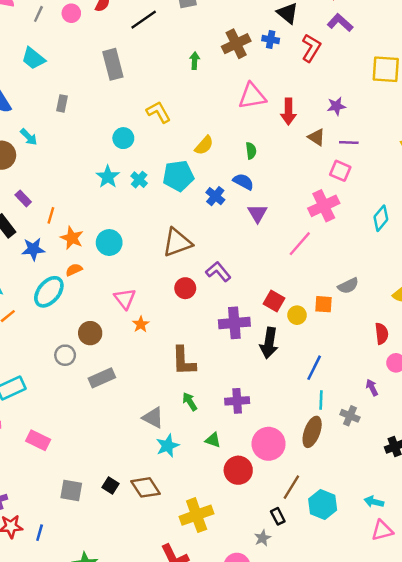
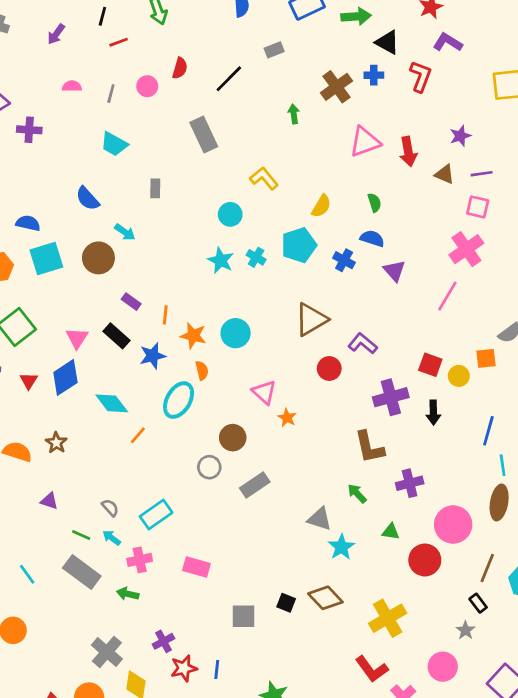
orange semicircle: (74, 270) -> (202, 370), turned 112
black arrow: (269, 343) -> (433, 413), size x0.7
brown L-shape: (184, 361) -> (369, 447), moved

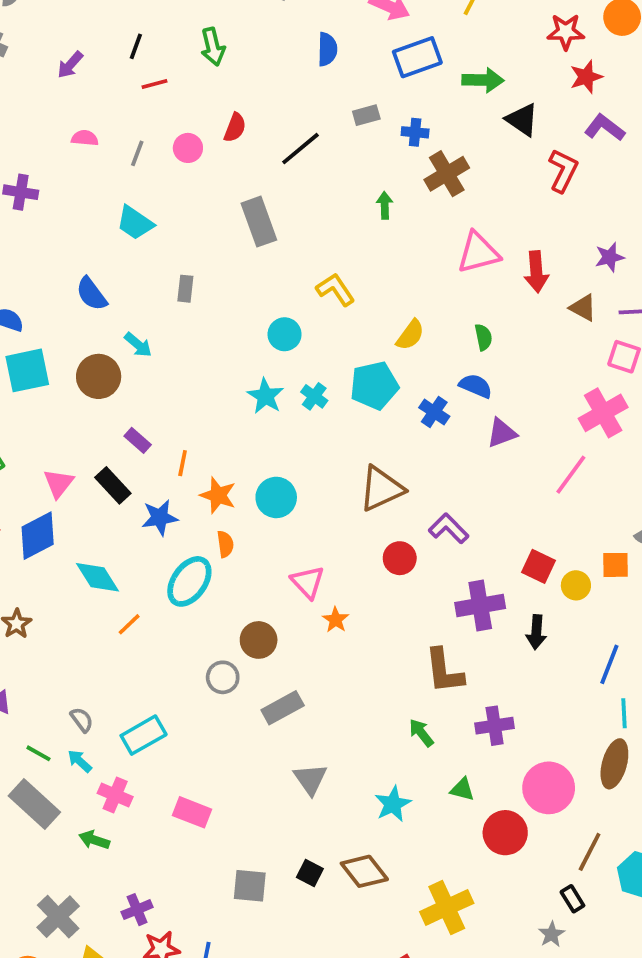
blue cross: (374, 75) -> (415, 132), moved
purple triangle: (394, 271) -> (502, 433), turned 45
gray triangle: (320, 519) -> (310, 779), moved, turned 32
pink cross: (140, 560) -> (115, 795), turned 30

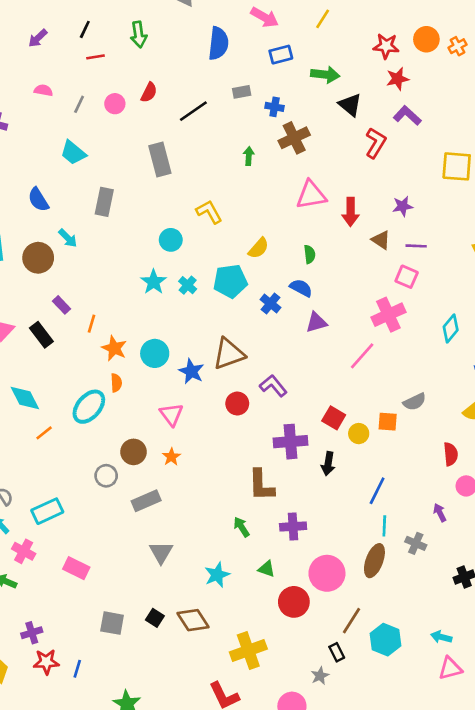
blue semicircle: (327, 49) -> (218, 43), size x1.4
blue rectangle: (417, 57) -> (281, 55), size x0.7
gray rectangle: (185, 289) -> (104, 202), size x1.5
blue star: (160, 518) -> (191, 371), moved, turned 30
orange star: (336, 620) -> (171, 457), moved

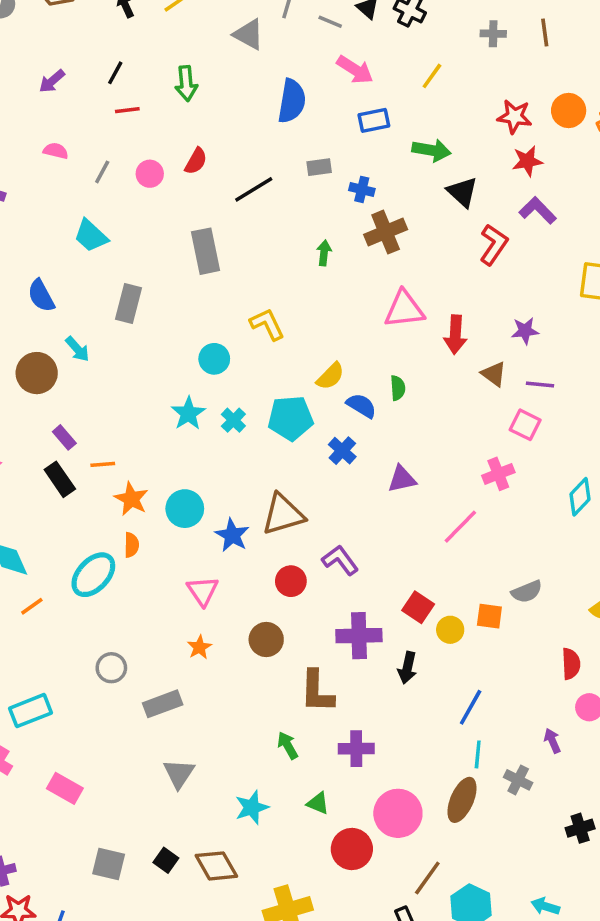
blue semicircle: (301, 288) -> (361, 406), moved
pink cross: (388, 315) -> (498, 474), size x0.7
orange line: (91, 324) -> (103, 464), turned 66
black rectangle: (41, 335) -> (60, 479), moved
brown circle: (134, 452) -> (266, 639), moved

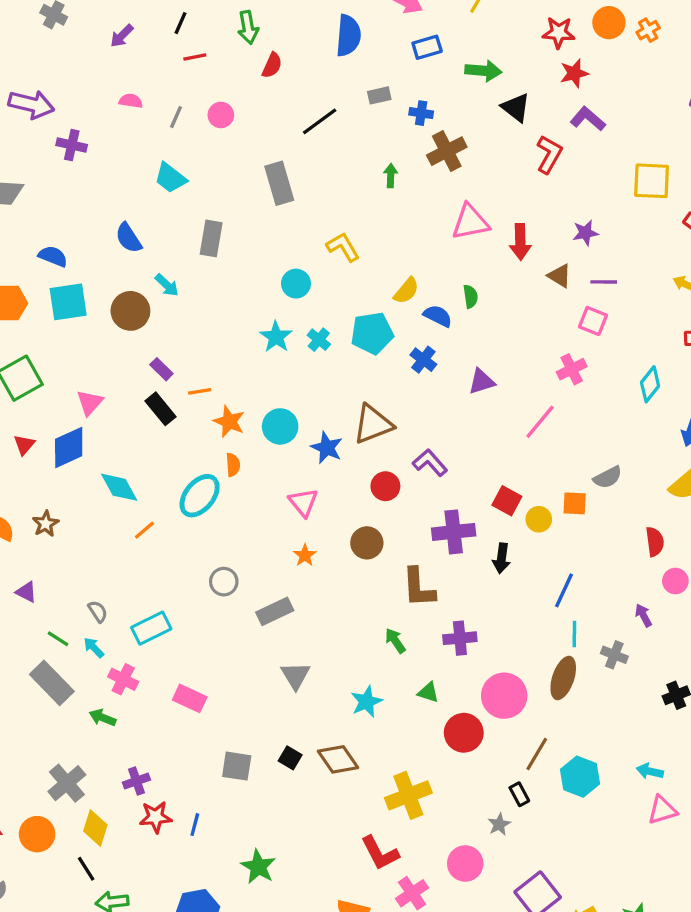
red semicircle: (196, 161) -> (272, 65), moved

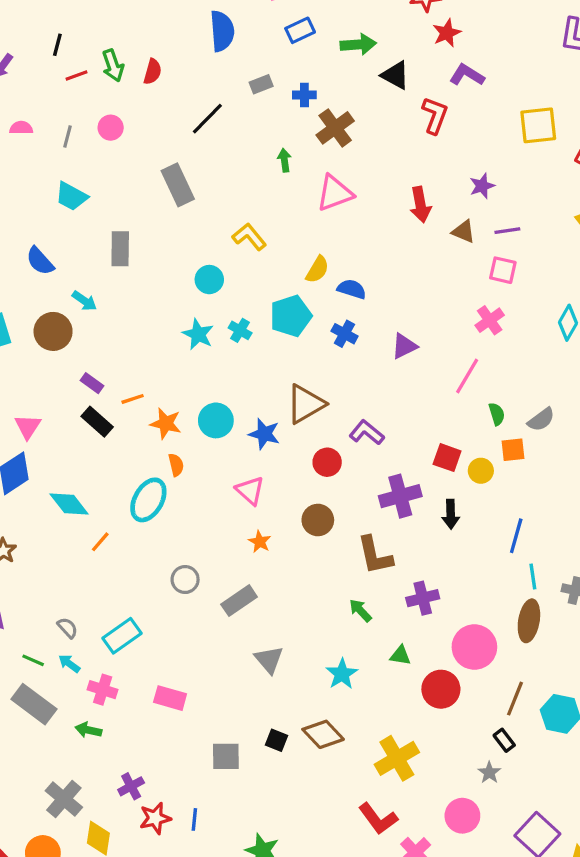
green arrow: (248, 27) -> (113, 66), moved
pink triangle: (470, 222) -> (335, 193), moved
green semicircle: (470, 297) -> (497, 414), moved

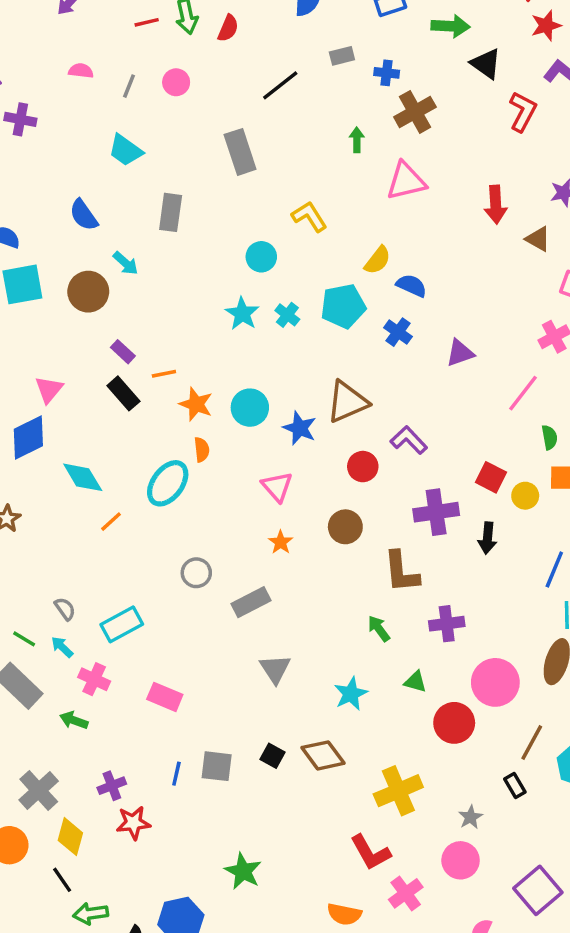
gray star: (489, 773) -> (470, 817), moved
blue line: (194, 819) -> (176, 774), moved

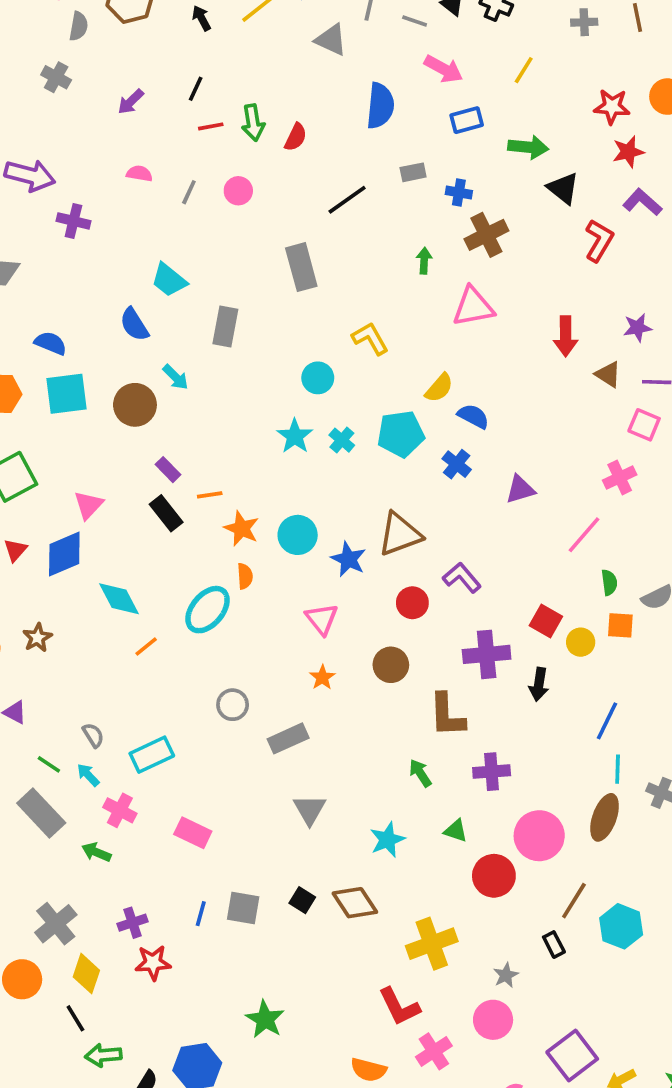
cyan trapezoid: (125, 150) -> (169, 280), moved

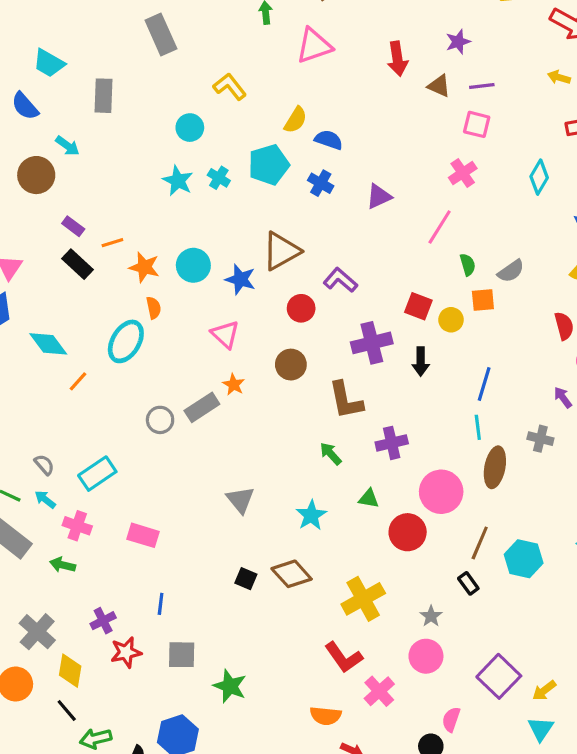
gray rectangle: (288, 738) -> (202, 407), moved
cyan line: (618, 769) -> (478, 427), moved
gray square: (243, 908) -> (182, 655), moved

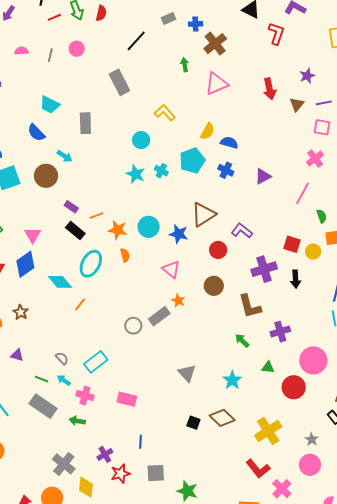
brown triangle: (439, 86) -> (297, 104), turned 49
cyan ellipse: (126, 341) -> (91, 264), moved

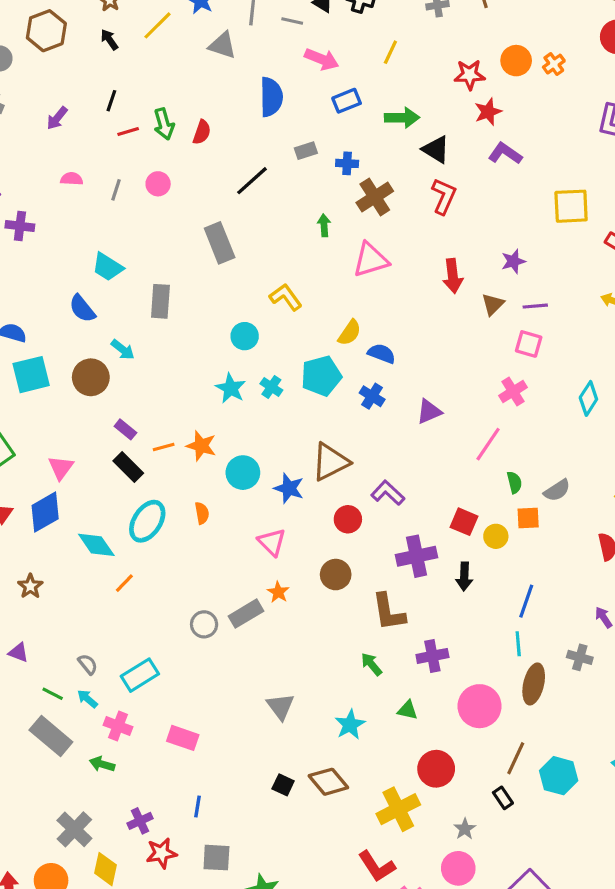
red L-shape: (276, 33) -> (444, 196), moved
orange star: (118, 230) -> (201, 446), moved
red circle: (294, 387) -> (436, 769), moved

